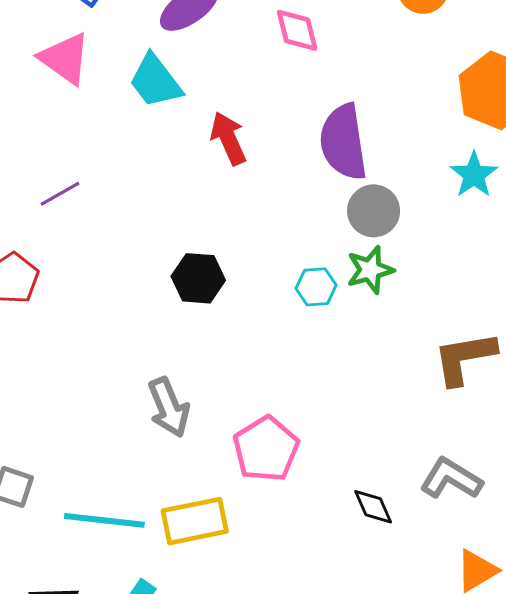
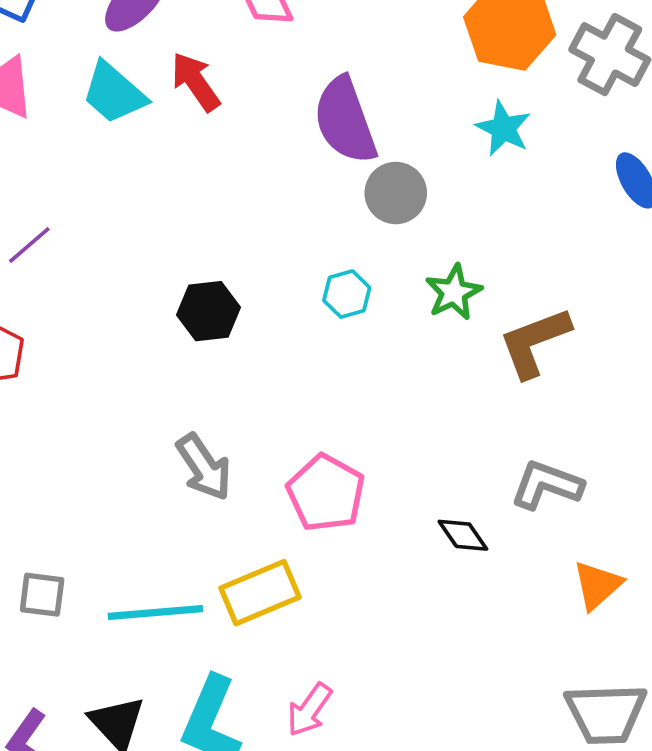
red arrow: (228, 138) -> (196, 82), moved
green star: (370, 270) -> (454, 292), moved

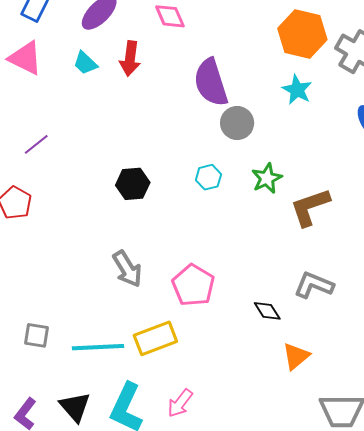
red arrow: (196, 82) -> (130, 59), turned -140
cyan trapezoid: (114, 93) -> (85, 63), size x0.7
orange triangle: (597, 585) -> (296, 356), moved

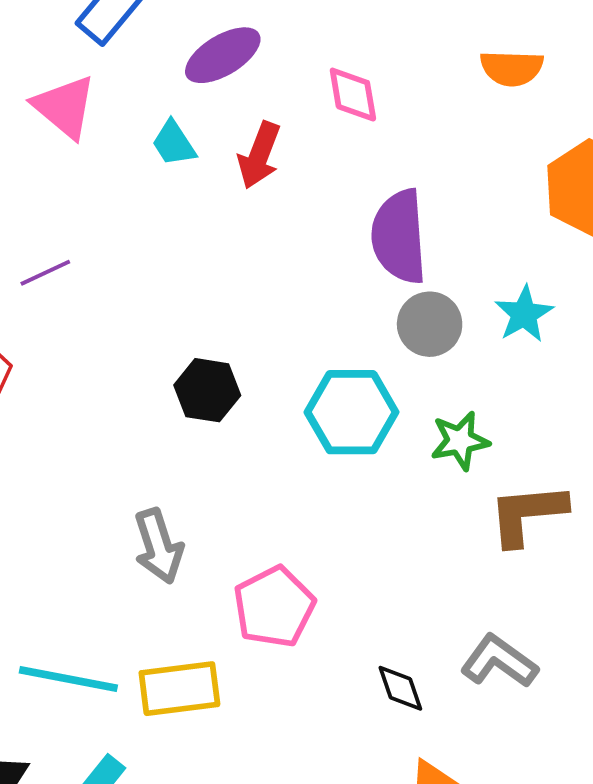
cyan star: (297, 90) -> (524, 314), moved
cyan hexagon: (208, 177) -> (352, 412), size x1.8

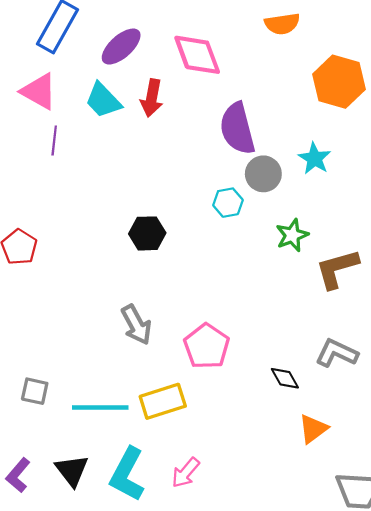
pink diamond: (353, 95) -> (197, 55), size x1.5
cyan trapezoid: (174, 143) -> (103, 100), size x1.4
purple line: (45, 273) -> (54, 140), moved, turned -48
cyan hexagon: (352, 412) -> (228, 203), moved, size x0.6

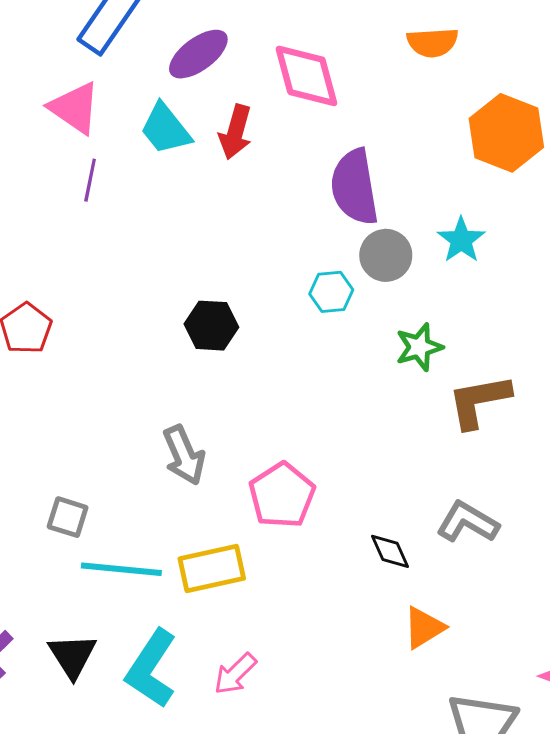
gray square: (35, 391) -> (68, 517), moved

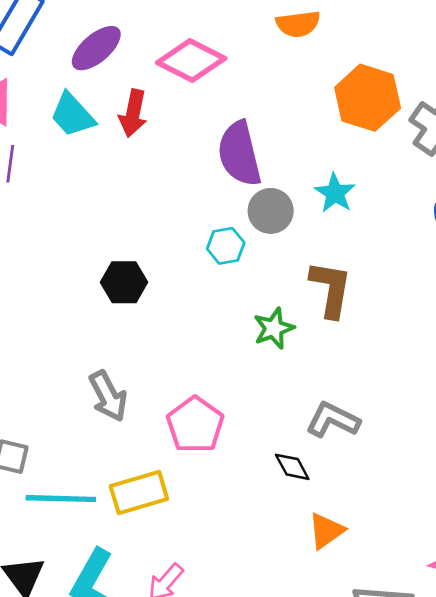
pink diamond: (306, 76) -> (191, 60), turned -44
green star: (419, 347) -> (274, 328), moved
brown L-shape: (479, 401) -> (331, 289), moved, turned 114
gray L-shape: (468, 522) -> (333, 420), moved

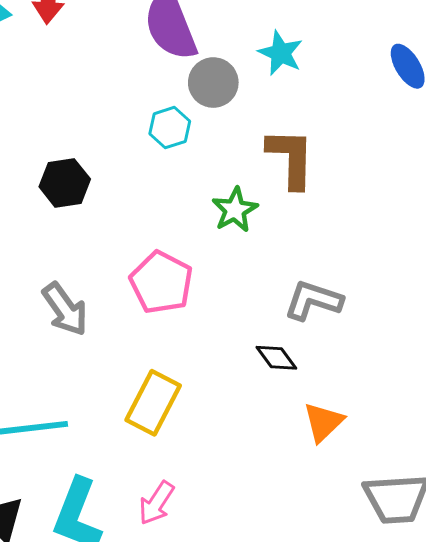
pink pentagon: (195, 425) -> (161, 282), moved
yellow rectangle: (139, 492) -> (153, 403), moved, turned -38

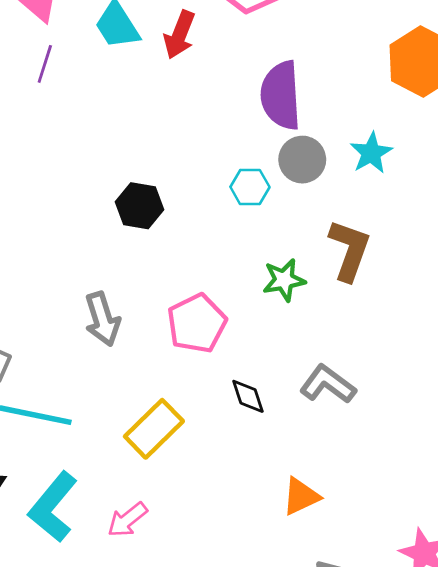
black diamond: (276, 358) -> (248, 396), moved

